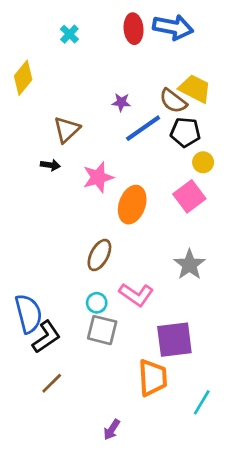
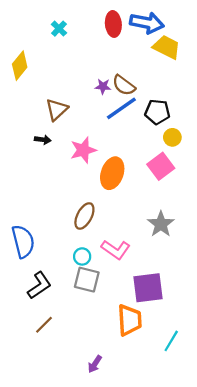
yellow trapezoid: (195, 89) -> (167, 47), moved
brown semicircle: (173, 101) -> (124, 85), moved
blue semicircle: (29, 314) -> (23, 241), moved

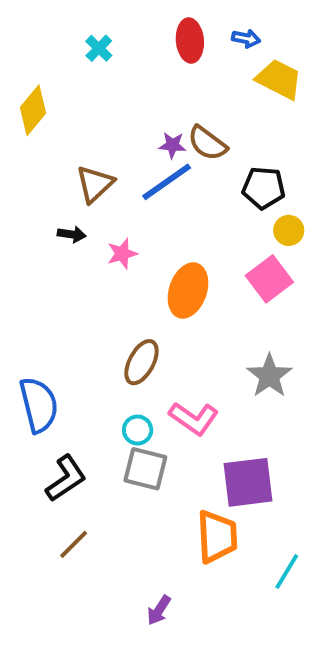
blue arrow: (147, 23) -> (246, 39), size x0.5
blue line: (121, 108) -> (167, 182), moved
pink star: (83, 150) -> (122, 254), moved, size x0.7

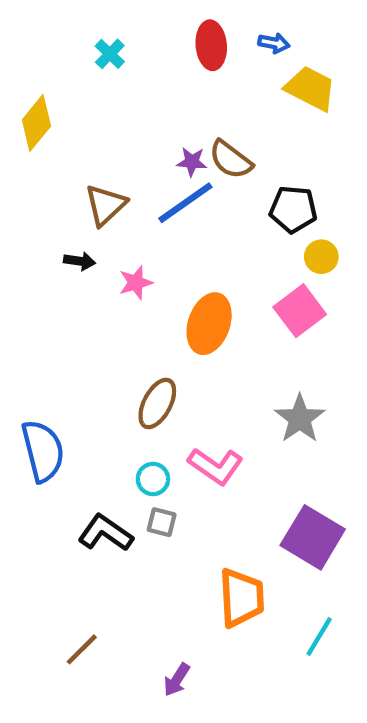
gray square: (145, 469) -> (162, 522), size x0.6
black L-shape: (66, 478) -> (105, 533), moved, turned -111
purple square: (248, 482) -> (313, 537), moved, turned 38
brown line: (74, 544) -> (82, 649), moved

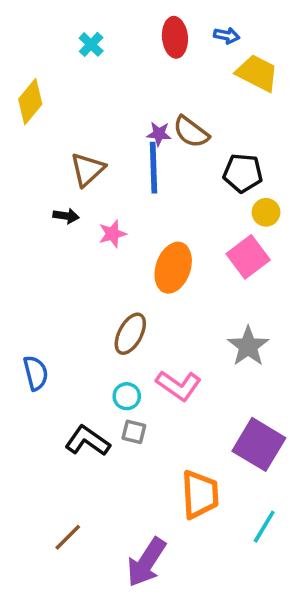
blue line: (185, 203) -> (154, 168), turned -57
blue semicircle: (43, 451) -> (36, 373), size x0.7
purple arrow: (177, 680) -> (146, 562), size x1.8

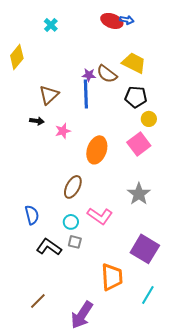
red ellipse: (175, 37) -> (112, 21), moved, turned -65
yellow trapezoid: (257, 73) -> (134, 63), moved
blue semicircle: (36, 373) -> (32, 215), moved

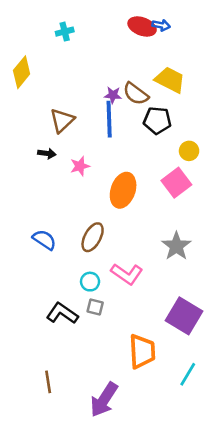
cyan cross: (51, 25) -> (65, 32), turned 32
black pentagon: (136, 97) -> (157, 120), moved
blue semicircle: (32, 215) -> (44, 240), moved, turned -42
brown line: (38, 301) -> (48, 382), turned -54

